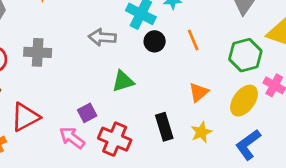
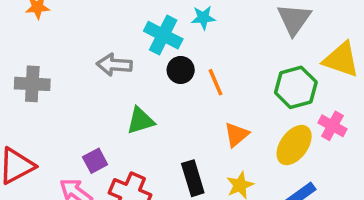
orange line: (193, 40) -> (216, 82), moved

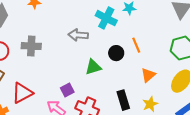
black circle: (181, 70) -> (116, 53), moved

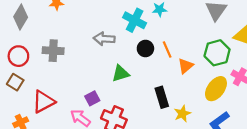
black circle: (116, 53) -> (145, 48), moved
orange triangle: (148, 75) -> (186, 66), moved
black rectangle: (123, 100) -> (162, 97), moved

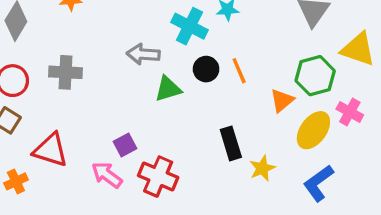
orange triangle: (186, 66) -> (282, 100), moved
green triangle: (120, 73) -> (168, 89), moved
red triangle: (43, 102) -> (51, 150), turned 45

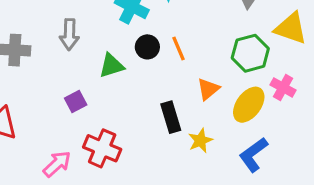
gray arrow: (143, 54) -> (69, 34), moved, turned -92
orange triangle: (282, 100) -> (208, 89), moved
purple square: (125, 145) -> (76, 102), moved
pink arrow: (107, 175) -> (57, 164), moved, turned 100

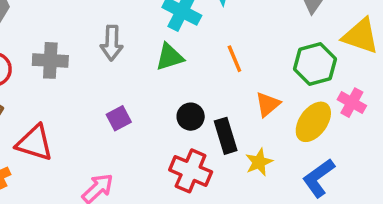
black circle: (147, 47) -> (191, 117), moved
green triangle: (111, 66) -> (170, 57), moved
red cross: (102, 148) -> (191, 171), moved

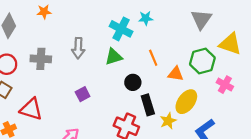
orange triangle: (268, 104) -> (176, 74), moved, turned 49
black circle: (191, 117) -> (133, 82), moved
yellow ellipse: (313, 122) -> (186, 102), moved

